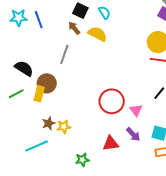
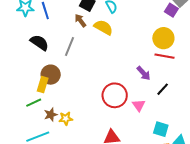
black semicircle: (24, 68) -> (39, 43), moved
green line: (16, 94) -> (34, 103), moved
purple arrow: (133, 134) -> (144, 73), moved

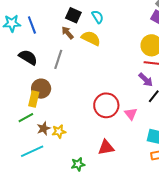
purple arrow: (144, 73) -> (146, 80), moved

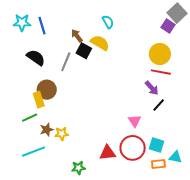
black square: (73, 15) -> (84, 51), moved
yellow rectangle: (34, 99) -> (39, 100), turned -35
red circle: (106, 105) -> (133, 148), moved

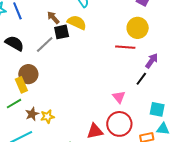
black square: (84, 51) -> (62, 32), turned -35
gray line: (66, 62) -> (45, 45), turned 30
red line: (161, 72) -> (125, 47), moved
purple arrow: (152, 88) -> (152, 61), moved, turned -98
cyan square: (157, 145) -> (157, 109), moved

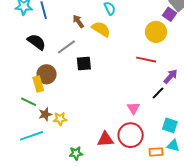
yellow circle: (138, 28) -> (156, 32), moved
black square: (62, 32) -> (84, 64), moved
green line: (14, 104) -> (29, 102), turned 49

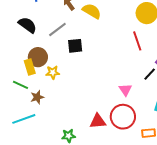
red line: (146, 60) -> (137, 41), turned 60
yellow star: (60, 119) -> (53, 72), moved

